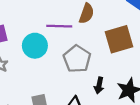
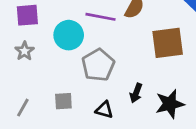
gray pentagon: (77, 59) -> (98, 65), moved

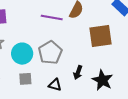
cyan circle: (69, 35) -> (22, 54), moved
black star: (170, 104) -> (102, 80), turned -30

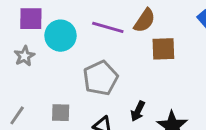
brown square: (101, 36) -> (163, 49), moved, size x0.7
cyan circle: (22, 54) -> (61, 36), moved

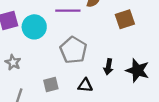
brown square: (163, 49) -> (125, 19), moved
gray star: (24, 56) -> (13, 62), moved

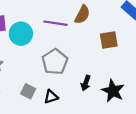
gray square: (51, 85) -> (28, 91), turned 32
black triangle: (85, 85) -> (51, 97), moved, turned -32

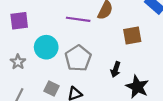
cyan circle: (21, 34) -> (46, 47), moved
black arrow: (86, 83) -> (116, 69), moved

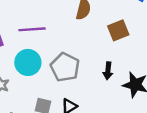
purple line: (78, 19) -> (32, 29), moved

